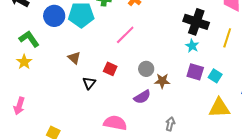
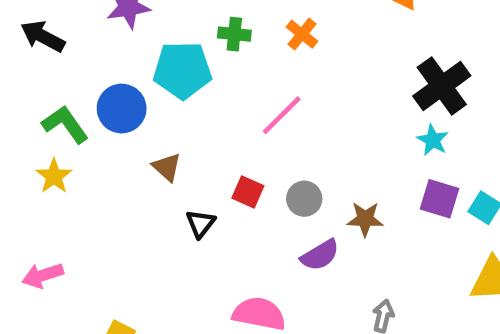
blue circle: (54, 16) -> (122, 109), moved
black cross: (196, 22) -> (442, 86), turned 35
gray circle: (146, 69) -> (304, 199), moved
pink arrow: (19, 106) -> (43, 275), turned 54

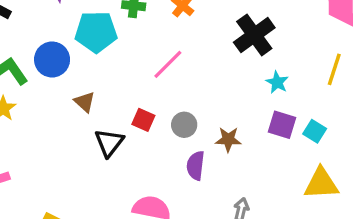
black cross: (442, 86) -> (254, 35), moved
black triangle: (201, 224) -> (109, 143), size x1.4
purple semicircle: (320, 255) -> (196, 166), turned 128

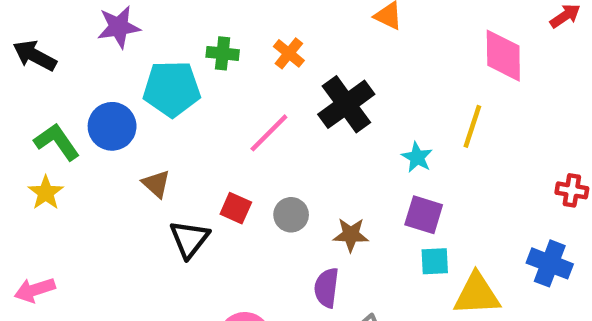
black cross: (254, 35) -> (346, 104), moved
yellow line: (334, 69) -> (472, 126), moved
cyan square: (315, 131) -> (435, 261), moved, turned -35
purple semicircle: (196, 166) -> (326, 288), moved

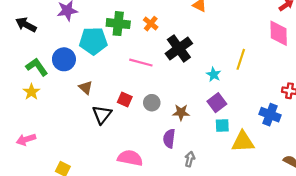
green cross: (223, 53) -> (118, 24), size x1.5
pink diamond: (503, 56) -> (279, 33), moved
pink line: (269, 133) -> (141, 63), turned 60
purple square: (424, 215) -> (217, 103), turned 36
blue cross: (550, 263) -> (270, 115), moved

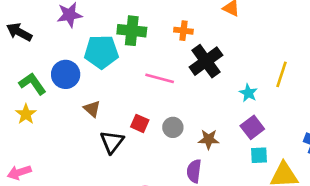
orange cross: (151, 24) -> (183, 31), moved, turned -32

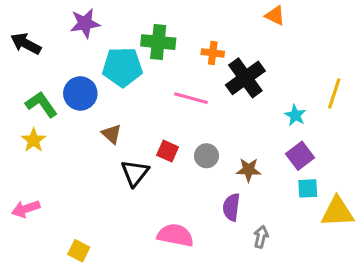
orange cross: (183, 31) -> (213, 53), moved

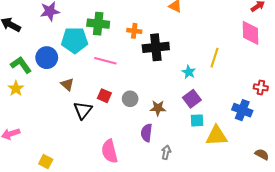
black cross: (245, 78) -> (156, 47), turned 30
pink line: (191, 98) -> (105, 61), moved
pink semicircle: (175, 235) -> (110, 151), turned -115

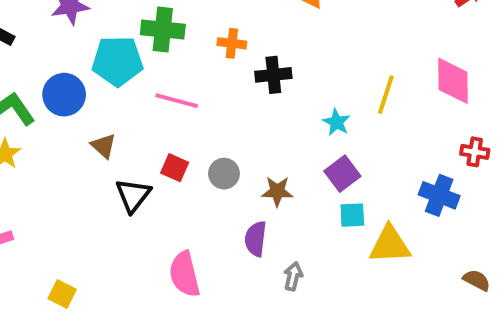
pink diamond: (251, 33) -> (453, 81), moved
black cross: (156, 47) -> (273, 75), size x0.7

